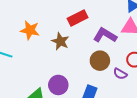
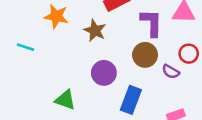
purple L-shape: (105, 35) -> (151, 23), turned 60
purple circle: (58, 85) -> (104, 73), moved

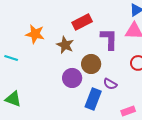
brown circle: (145, 55) -> (91, 64), moved
purple semicircle: (171, 72) -> (110, 84), moved
green triangle: (65, 100) -> (13, 99), moved

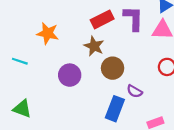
purple L-shape: (109, 39) -> (133, 18), moved
brown star: (65, 45) -> (94, 46), moved
purple circle: (72, 78) -> (70, 75), moved

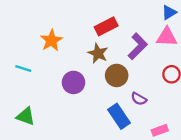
purple L-shape: (133, 18) -> (138, 46), moved, turned 44
orange star: (48, 33) -> (51, 40), turned 30
blue rectangle: (115, 109) -> (119, 116), turned -55

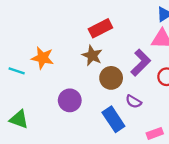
orange star: (51, 40) -> (43, 58), moved, turned -30
purple L-shape: (138, 46) -> (141, 63), moved
purple circle: (73, 82) -> (70, 100), moved

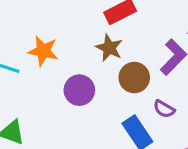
purple circle: (70, 100) -> (79, 90), moved

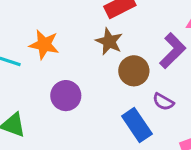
purple circle: (79, 90) -> (66, 96), moved

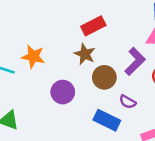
purple circle: (66, 96) -> (63, 92), moved
blue rectangle: (137, 125) -> (107, 120), turned -30

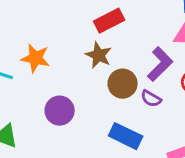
purple circle: (63, 92) -> (60, 111), moved
purple semicircle: (128, 102) -> (151, 99), moved

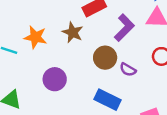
brown star: (99, 55) -> (73, 32), moved
purple L-shape: (160, 64) -> (124, 28), moved

